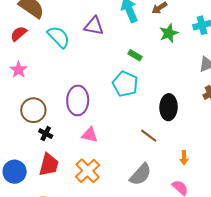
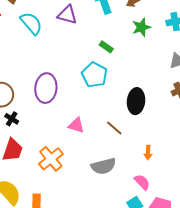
pink triangle: (90, 135) -> (76, 125), moved
gray semicircle: (141, 174) -> (103, 166), turned 30

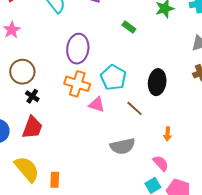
cyan pentagon: (94, 75) -> (113, 77), moved
purple ellipse: (46, 88) -> (78, 49), moved
orange cross: (51, 159) -> (77, 84), moved, turned -35

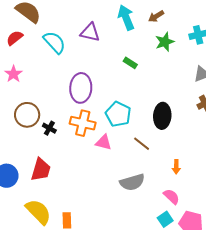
black cross: (32, 96) -> (49, 128), moved

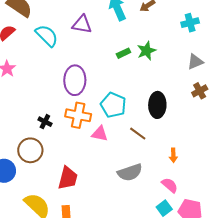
green star: (165, 42) -> (146, 51), moved
green rectangle: (130, 63) -> (123, 53), turned -56
brown circle: (27, 115) -> (30, 150), moved
red trapezoid: (41, 170) -> (68, 178), moved

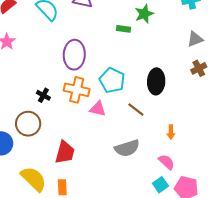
green star: (146, 51) -> (144, 14), moved
green rectangle: (123, 53) -> (123, 29), turned 32

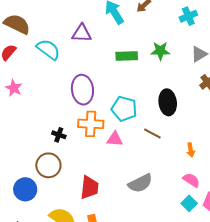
green star: (144, 14) -> (160, 51), moved, turned 30
green rectangle: (123, 29) -> (127, 56), size x1.5
gray semicircle: (127, 148) -> (140, 183), moved

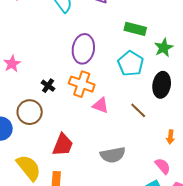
green star: (160, 51) -> (164, 48), moved, turned 30
pink star: (14, 88) -> (12, 64), moved
cyan pentagon: (124, 109) -> (131, 64), moved

